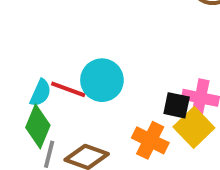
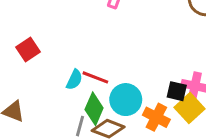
cyan circle: (102, 80) -> (126, 100), moved
green diamond: (38, 126) -> (94, 109), moved

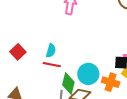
red line: (95, 77) -> (52, 65), moved
cyan semicircle: (74, 80) -> (51, 51), moved

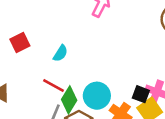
red line: (52, 65) -> (54, 86), moved

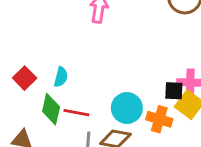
cyan semicircle: (60, 53) -> (61, 77), moved
green diamond: (69, 100) -> (51, 109), moved

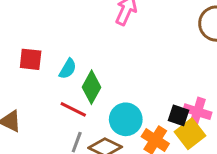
red square: (25, 78) -> (31, 59), turned 35
green diamond: (51, 109) -> (91, 87), moved

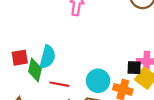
cyan semicircle: (68, 69) -> (48, 57), size x1.5
green diamond: (91, 87) -> (35, 70), moved

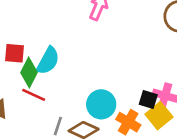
red line: (59, 84) -> (34, 95), moved

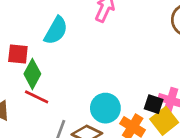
cyan semicircle: (48, 61) -> (56, 31), moved

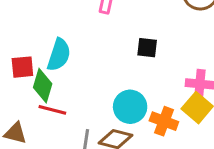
cyan semicircle: (56, 31) -> (59, 55), moved
black square: (154, 104) -> (147, 48), moved

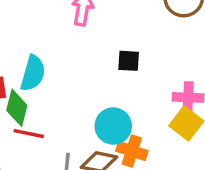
orange cross: (164, 121) -> (132, 151), moved

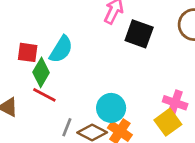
black square: (129, 61) -> (139, 34), moved, size x1.5

